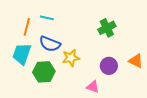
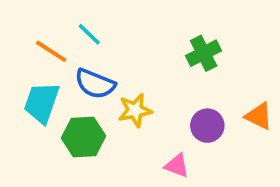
cyan line: (47, 18) -> (89, 34), turned 32
orange line: (27, 27) -> (51, 51), turned -72

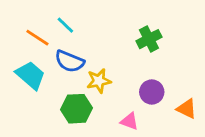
cyan trapezoid: (42, 103) -> (31, 75), turned 112
orange triangle: (259, 116) -> (187, 109), moved
green hexagon: (84, 137) -> (77, 109), moved

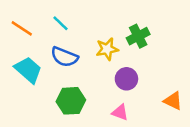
orange line: (37, 38) -> (22, 28), moved
yellow star: (99, 81) -> (107, 49), moved
purple circle: (152, 92) -> (126, 79), moved

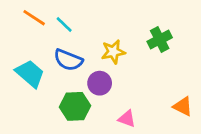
orange line: (22, 28) -> (34, 18), moved
green cross: (138, 36) -> (160, 40), moved
purple circle: (126, 79) -> (100, 83), moved

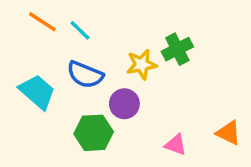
green cross: (160, 40) -> (177, 49), moved
pink triangle: (127, 119) -> (176, 145), moved

